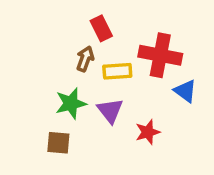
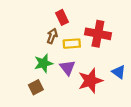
blue triangle: (185, 91) -> (119, 72), moved
red star: (148, 132) -> (90, 81), size x1.6
brown square: (58, 143) -> (36, 87), turned -32

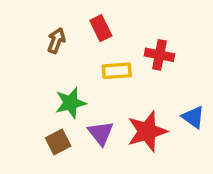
red cross: (98, 34) -> (159, 55), size x0.7
brown arrow: (52, 36) -> (56, 41), moved
purple triangle: (67, 68) -> (101, 133), moved

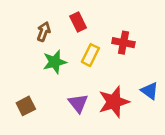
yellow rectangle: (117, 71) -> (90, 55), turned -60
green star: (71, 103) -> (55, 62), moved
brown square: (58, 142) -> (26, 106), moved

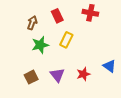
red cross: (123, 43) -> (90, 13), moved
red star: (114, 102) -> (83, 74), size x0.6
brown square: (26, 106) -> (31, 77), moved

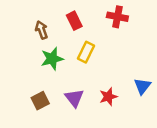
brown arrow: (32, 23) -> (42, 30), turned -40
blue triangle: (109, 66) -> (142, 86), turned 32

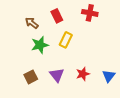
brown arrow: (42, 30) -> (32, 23), turned -32
blue triangle: (142, 86) -> (109, 76), moved

